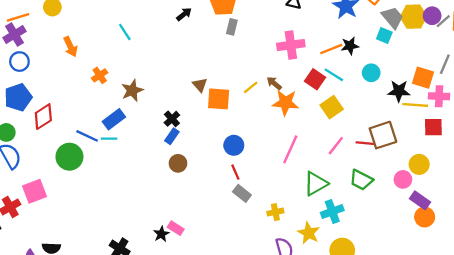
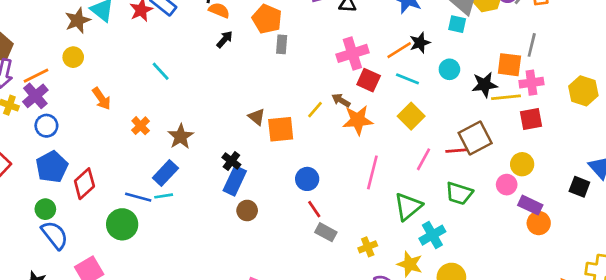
red square: (315, 79) -> (369, 80), moved
blue rectangle: (172, 136) -> (235, 181), size x1.5

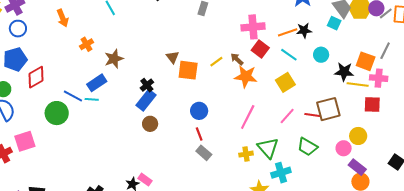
green triangle: (408, 207) -> (268, 148), turned -45
yellow cross: (368, 247) -> (246, 154), moved

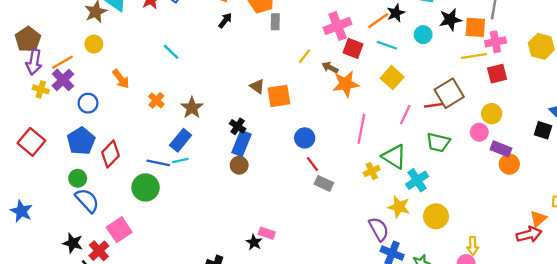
blue circle: (18, 29) -> (88, 103), moved
yellow line: (216, 62) -> (304, 56), moved
black star: (344, 72) -> (450, 20), moved
brown circle: (150, 124) -> (239, 165), moved

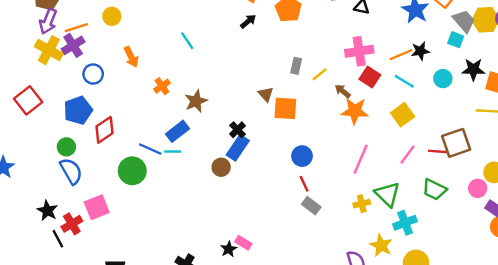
gray rectangle: (275, 22) -> (296, 66), moved
yellow cross: (41, 89) -> (49, 50), size x1.6
brown circle: (239, 165) -> (221, 167), moved

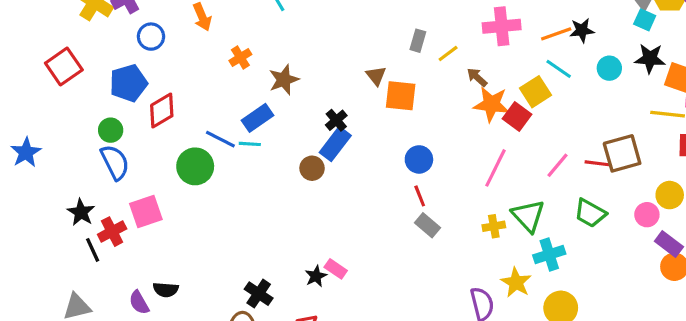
cyan square: (456, 40) -> (645, 20), moved
red square: (370, 77) -> (517, 117), moved
yellow square: (403, 115) -> (536, 92), moved

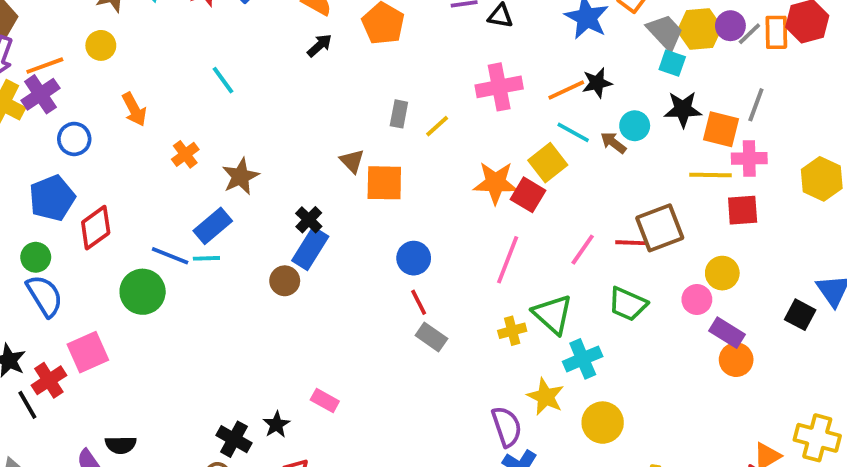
brown arrow: (477, 77) -> (613, 143), moved
black star: (316, 276) -> (276, 425), moved

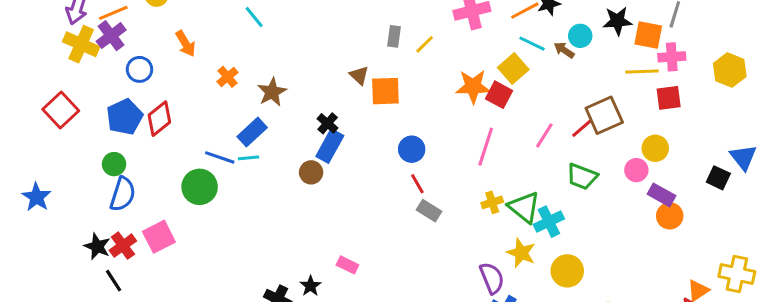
red diamond: (96, 228) -> (159, 119), moved
red line: (631, 243) -> (582, 128), turned -40
blue semicircle: (45, 296) -> (123, 194), turned 52
green triangle: (553, 314) -> (524, 207), moved
red cross: (49, 380) -> (123, 246), moved

